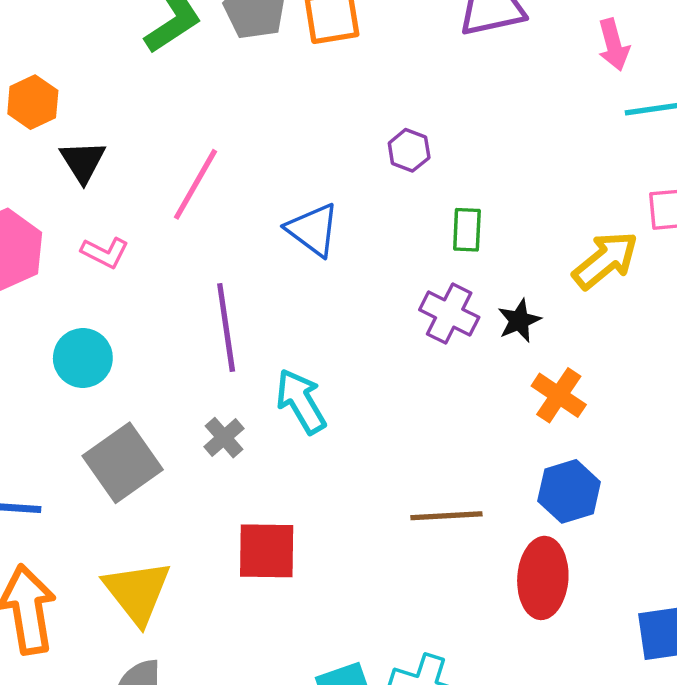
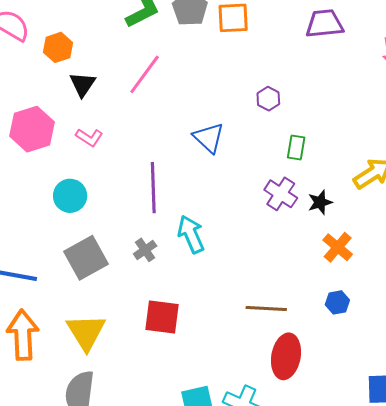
pink line: (196, 184) -> (145, 74), moved
blue hexagon: (569, 491) -> (337, 302), size x0.7
red ellipse: (543, 578) -> (286, 356), moved

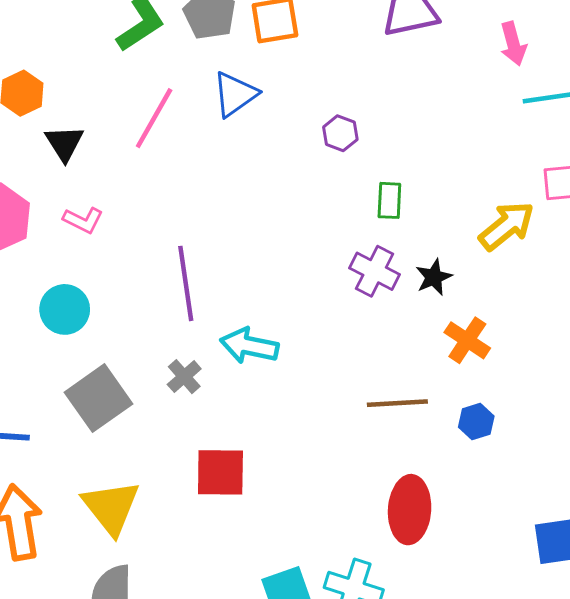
blue triangle: (209, 138) -> (235, 94), moved, turned 48
cyan arrow: (191, 234) -> (249, 346), turned -48
brown line: (266, 308) -> (397, 403), moved

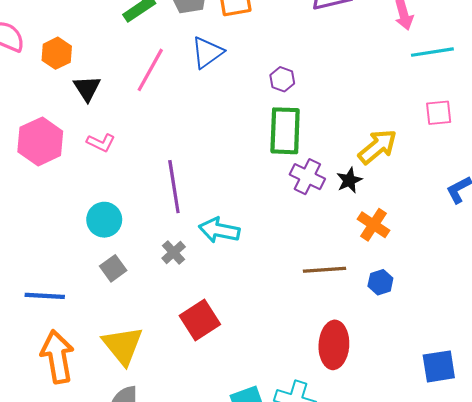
green rectangle: (389, 200) -> (285, 131), moved, size x1.8
yellow arrow: (507, 226) -> (378, 147), moved
cyan circle: (65, 309) -> (104, 220), moved
gray square: (99, 398) -> (113, 268), size x0.6
red square: (220, 472) -> (200, 320), turned -33

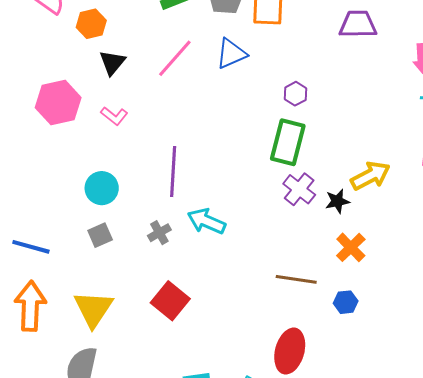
red square: (200, 320) -> (170, 301), turned -30

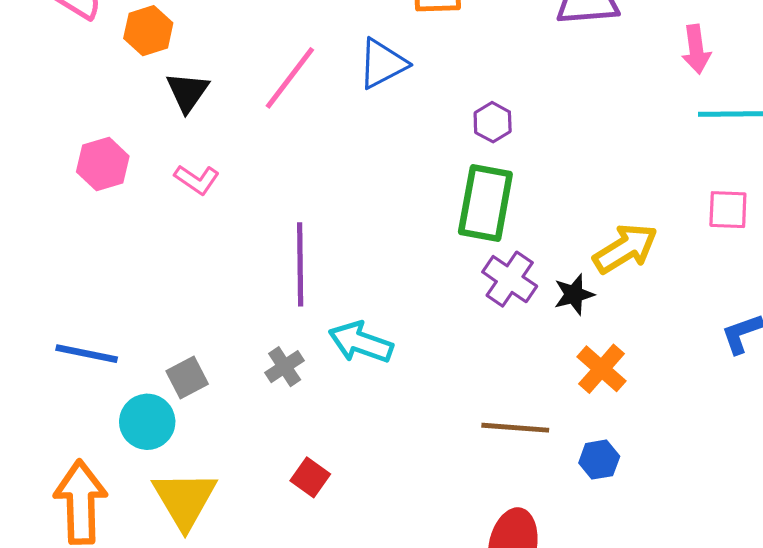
pink hexagon: (58, 103) -> (103, 164), size x0.7
cyan circle: (102, 188) -> (147, 422), moved
blue line: (31, 247) -> (87, 354), moved
red square: (170, 301) -> (310, 477), size x0.6

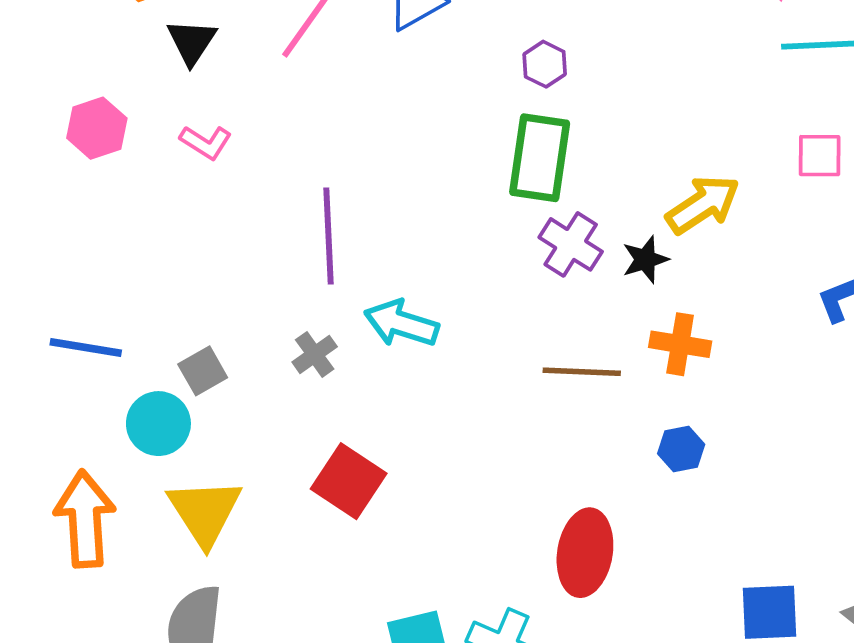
orange cross: (601, 369) -> (680, 344), turned -30
brown line: (515, 428) -> (582, 372), moved
red square: (310, 477) -> (349, 481), size x1.6

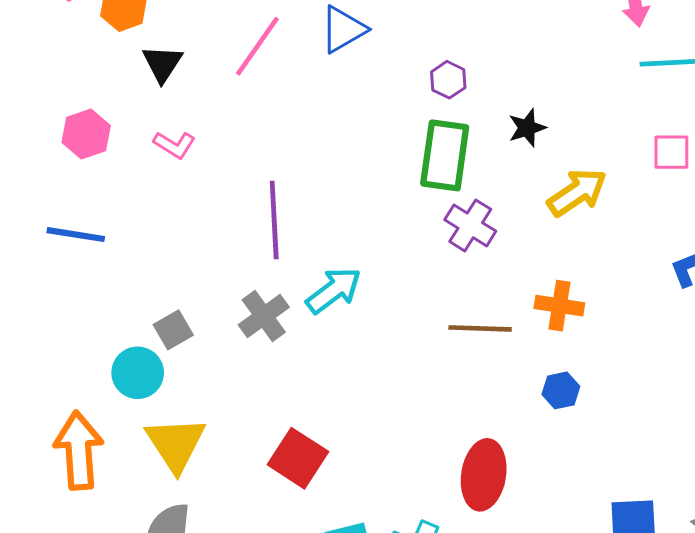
black star: (645, 259) -> (527, 128), moved
cyan arrow: (401, 323) -> (334, 290), turned 126
blue line: (86, 348) -> (76, 235), moved
gray cross: (315, 354) -> (264, 316), size x1.4
red square: (349, 481) -> (298, 458), moved

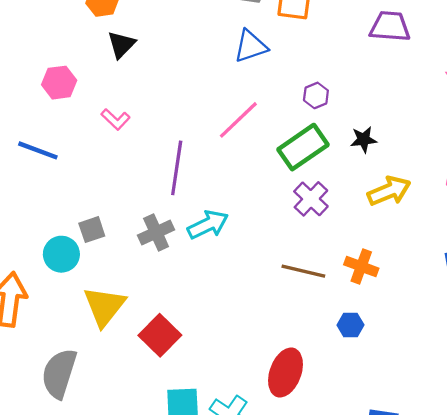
pink line: (257, 46) -> (238, 120), moved
pink L-shape: (174, 145) -> (116, 119), moved
green rectangle: (445, 155) -> (303, 147), turned 36
yellow triangle: (176, 444) -> (104, 306), moved

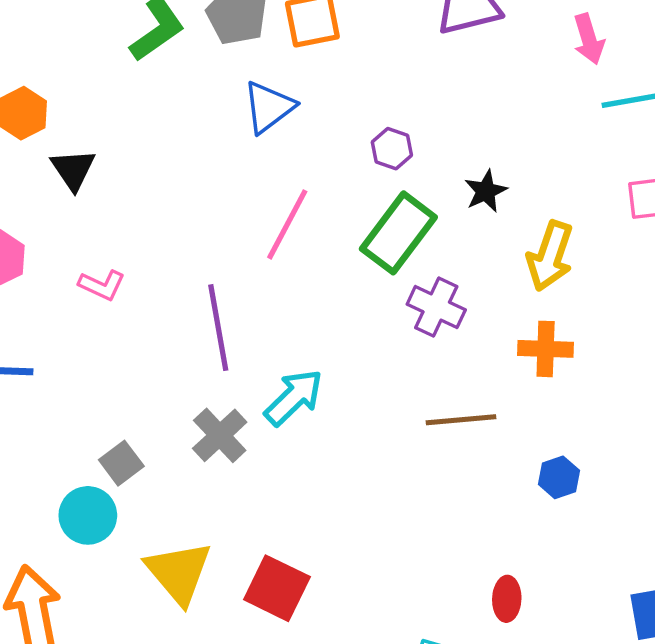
yellow arrow: (389, 191) -> (550, 256), turned 150
orange cross: (361, 266) -> (546, 349), moved
red ellipse: (285, 373) -> (507, 599), moved, size x0.6

